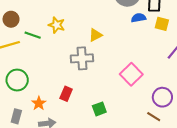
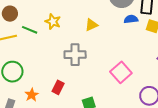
yellow triangle: (95, 35) -> (91, 25), moved

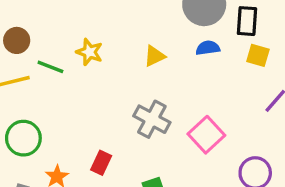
blue semicircle: (131, 19) -> (208, 48), moved
gray cross: (75, 55) -> (152, 119), moved, turned 30

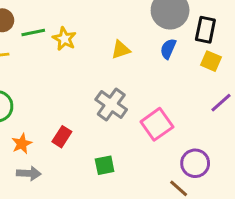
blue semicircle: (208, 48) -> (168, 49), turned -66
green line: (50, 67) -> (33, 32), moved, turned -40

